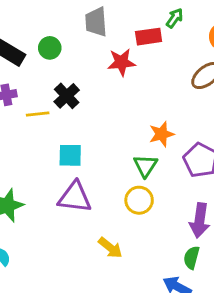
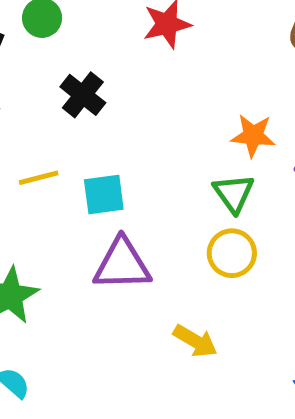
yellow line: (38, 114) -> (39, 178), moved
orange star: (162, 134) -> (253, 136), turned 30

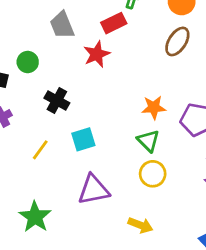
yellow line: (39, 178) -> (40, 150), turned -30
cyan square: (104, 195) -> (83, 139), moved

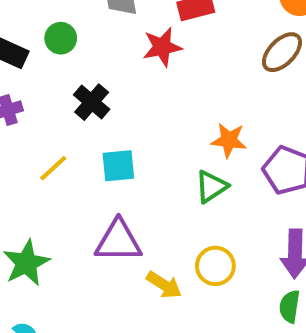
green triangle: (148, 141) -> (211, 187), turned 30
yellow circle: (153, 174) -> (215, 266), moved
yellow arrow: (141, 225) -> (164, 285), moved

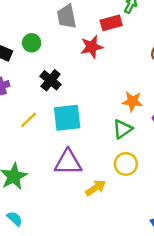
cyan square: (118, 166) -> (67, 118), size x1.4
yellow circle: (215, 266) -> (126, 164), moved
yellow arrow: (164, 285) -> (96, 188), turned -65

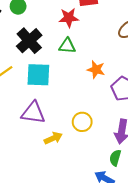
black cross: (51, 80) -> (29, 41), size x1.4
green triangle: (122, 129) -> (67, 46), moved, turned 30

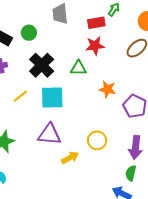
red star: (69, 18) -> (95, 46), moved

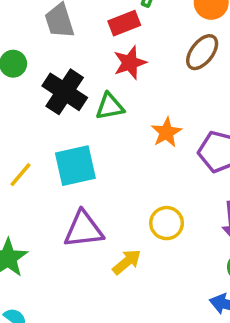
black cross: (42, 65) -> (65, 92), moved
orange star: (107, 89) -> (166, 132), turned -30

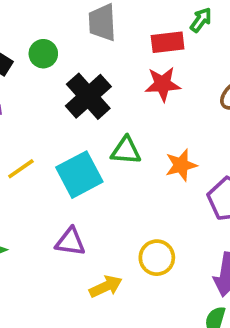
green triangle: (110, 107) -> (126, 151), moved
cyan square: (75, 166) -> (79, 175), turned -30
purple triangle: (83, 229) -> (70, 242), size x0.7

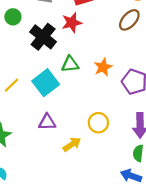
red star: (163, 84) -> (72, 23), moved

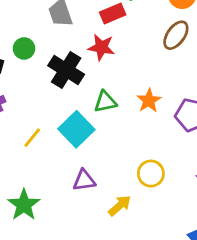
red star: (72, 23) -> (101, 47), turned 30

